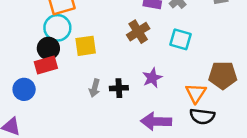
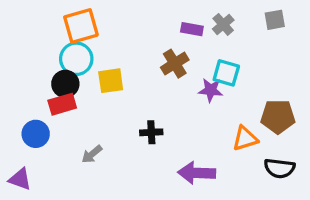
purple star: (152, 78) -> (211, 90), moved, turned 30
gray arrow: (95, 88) -> (92, 154), moved, turned 36
orange triangle: (196, 93) -> (245, 139), turned 40
black semicircle: (202, 116) -> (279, 168), moved

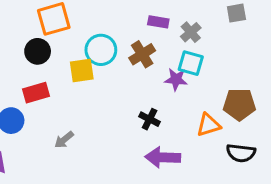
gray cross: (223, 24) -> (191, 32), moved
cyan circle: (76, 59) -> (101, 50), moved
black circle: (65, 84) -> (38, 51), moved
black cross: (151, 132) -> (150, 119), moved, turned 30

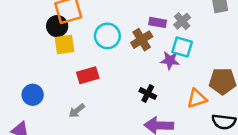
purple rectangle: (158, 22) -> (158, 22), moved
black circle: (38, 51) -> (57, 26), moved
yellow square: (82, 70) -> (64, 45), moved
red rectangle: (36, 93) -> (88, 75), moved

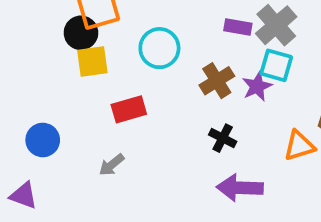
gray cross: (182, 21) -> (276, 25), size x1.5
brown cross: (142, 40) -> (217, 81), moved
purple star: (170, 60) -> (257, 86), turned -30

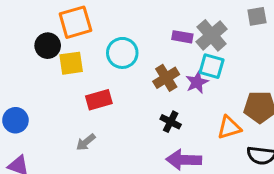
black circle: (81, 33) -> (48, 46), moved
blue circle: (43, 140) -> (15, 120), moved

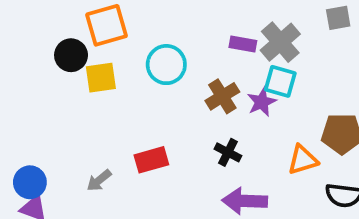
red rectangle: (99, 100) -> (151, 160), moved
blue circle: (15, 120) -> (30, 182), moved
gray arrow: (86, 142) -> (99, 180), moved

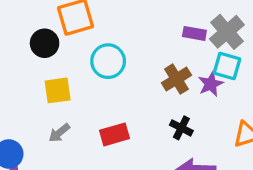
cyan circle: (166, 65) -> (108, 61), moved
yellow square: (101, 78) -> (58, 90), moved
gray arrow: (99, 180) -> (59, 133), moved

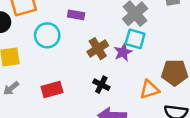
purple rectangle: (194, 33) -> (76, 15), moved

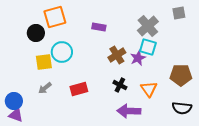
cyan circle: (47, 35) -> (62, 52), moved
orange triangle: (149, 89) -> (149, 89), moved, turned -48

